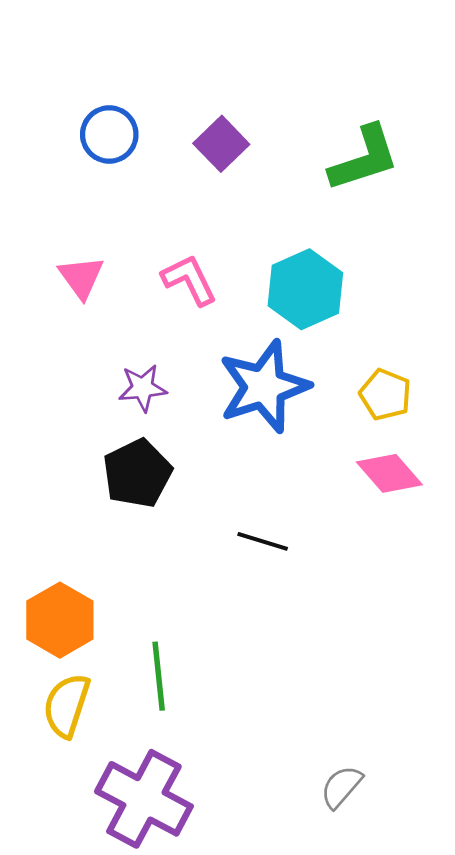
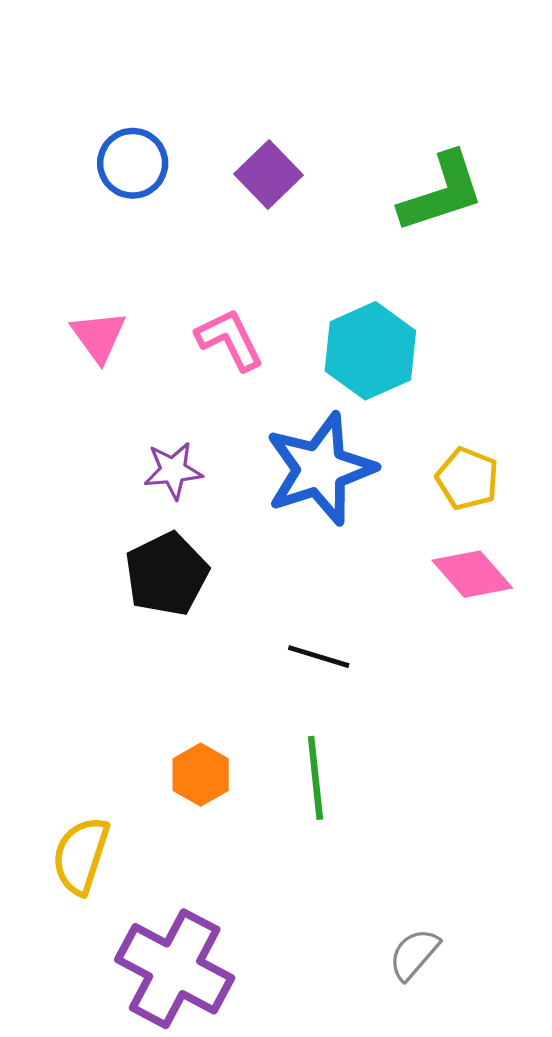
orange hexagon: (60, 620) -> (201, 775), moved, size x0.7
green line: (159, 676) -> (315, 778), moved

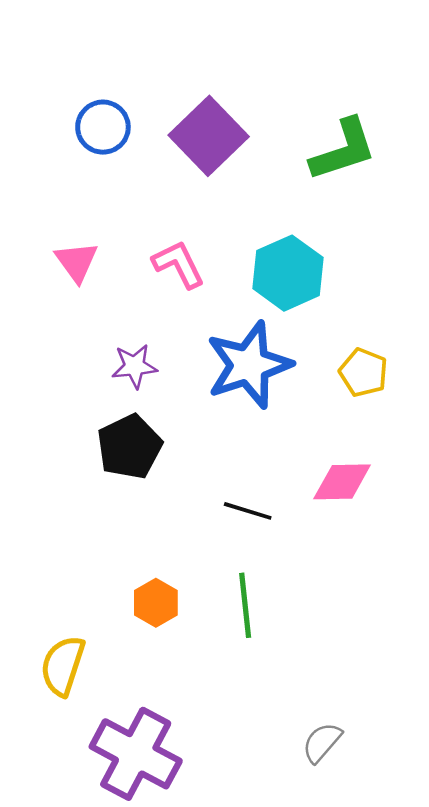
purple square: (268, 175) -> (209, 136), size x1.5
pink diamond: (472, 574) -> (342, 482), moved, turned -50

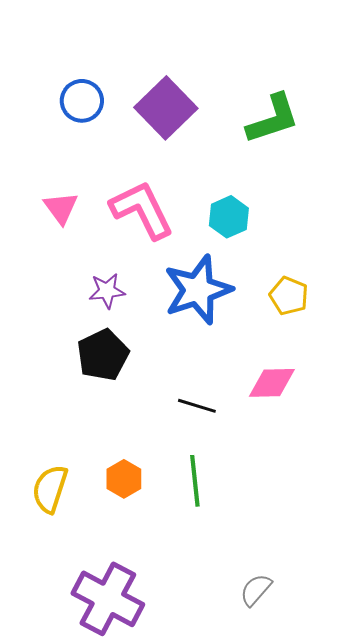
pink L-shape: (178, 264) -> (142, 210), size x1.5
cyan hexagon: (288, 273) -> (229, 217), size x0.7
yellow semicircle: (63, 666) -> (50, 489), moved

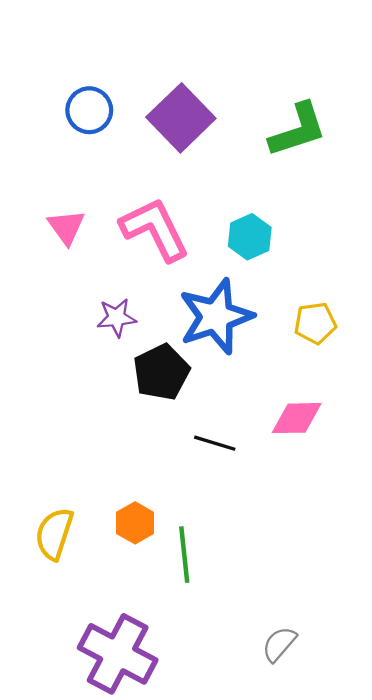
yellow pentagon: (289, 296) -> (315, 323), turned -30
black pentagon: (103, 355) -> (161, 372), moved
green line: (195, 481) -> (184, 555), moved

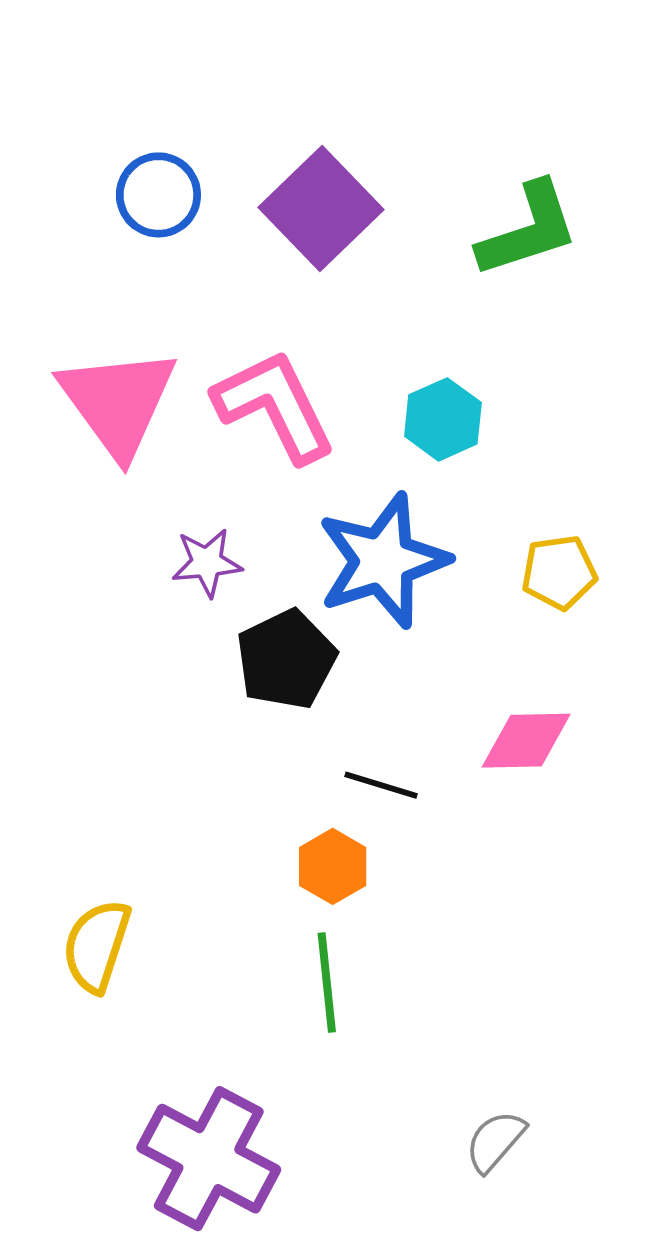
pink triangle: (66, 227) -> (118, 402), size x1.8
orange hexagon: (135, 523) -> (333, 866), moved

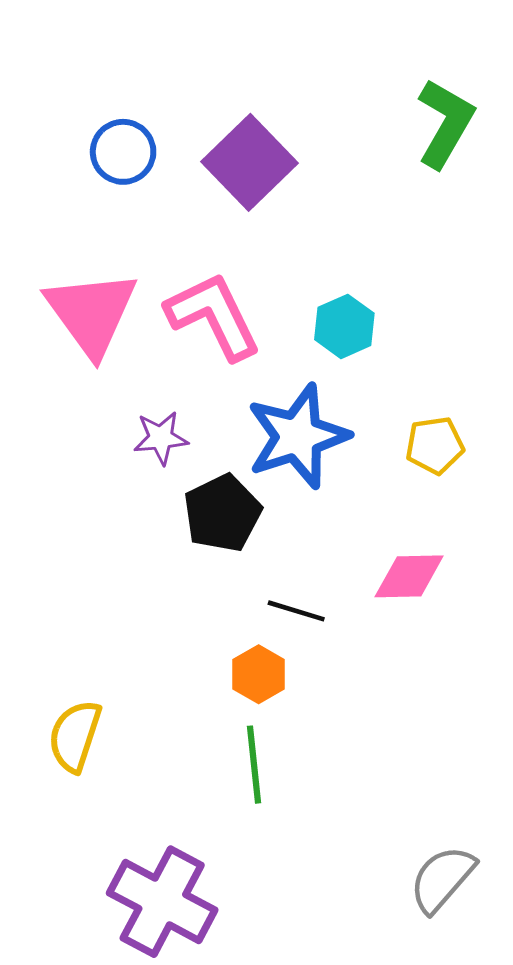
green L-shape: (528, 230) -> (445, 123), moved, turned -42
gray semicircle: (495, 1141) -> (442, 879), moved, size x1.4

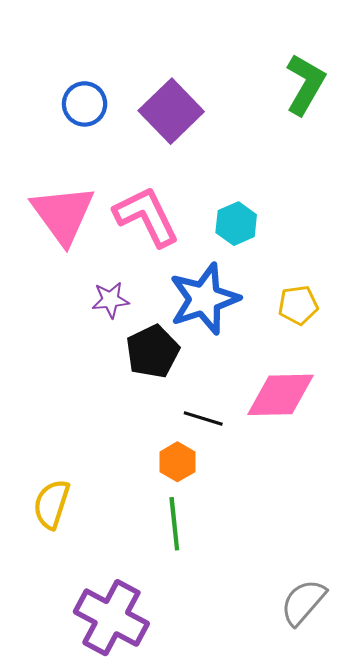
pink diamond: (409, 576) -> (281, 395), size x1.4

